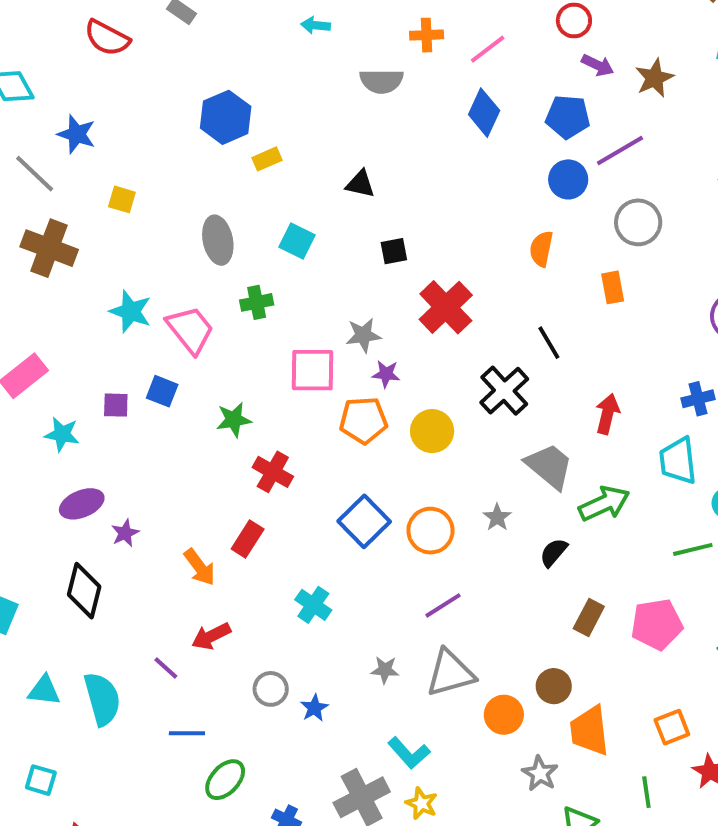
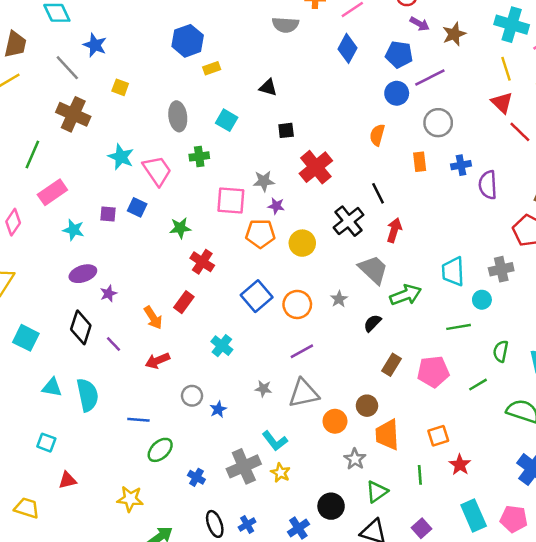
blue cross: (698, 399) -> (461, 165), moved
red arrow: (607, 414) -> (394, 230), moved
purple line: (166, 668) -> (114, 344), moved

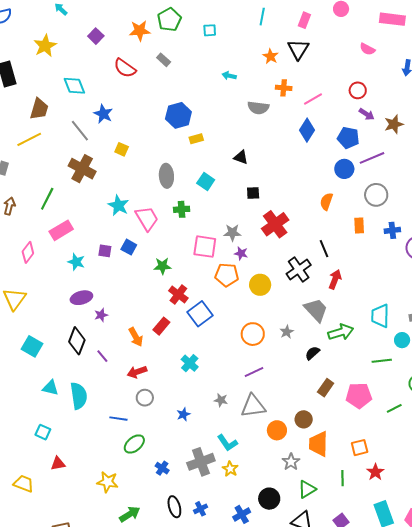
blue square: (257, 296) -> (200, 314), moved
gray circle: (192, 396) -> (145, 398), moved

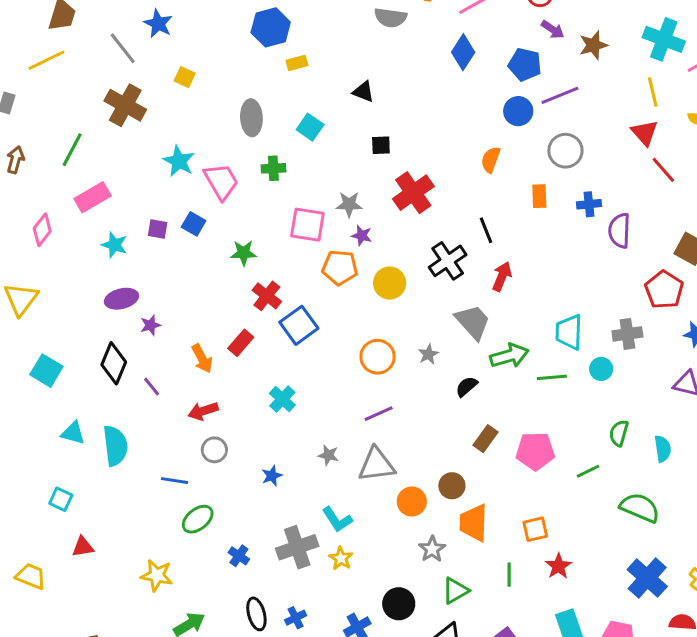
green line: (382, 361) -> (552, 377), moved

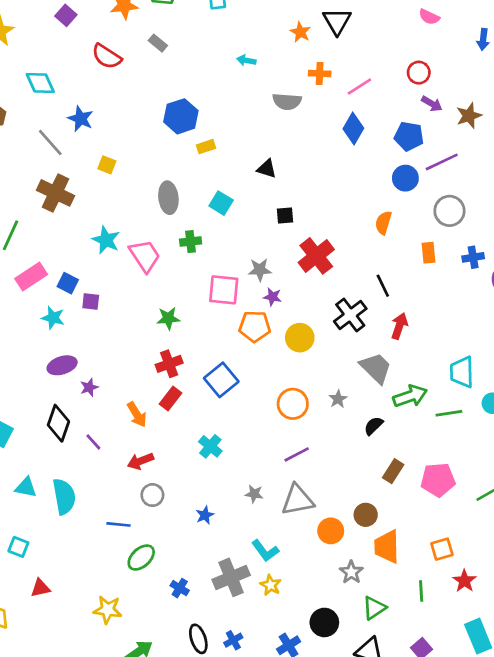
blue square: (194, 224) -> (68, 283), moved
red cross: (267, 296) -> (169, 364), moved, turned 35

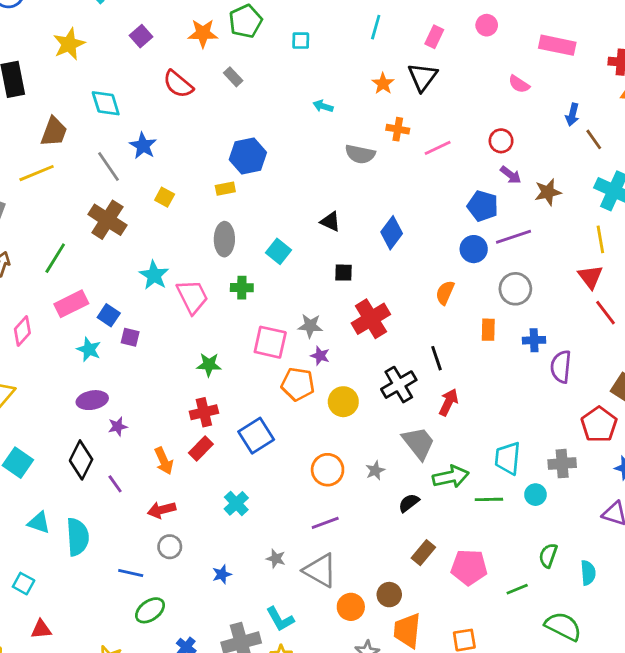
blue diamond: (353, 129) -> (392, 233), moved
yellow rectangle: (206, 147) -> (225, 189), moved
gray triangle: (298, 500) -> (320, 570), turned 33

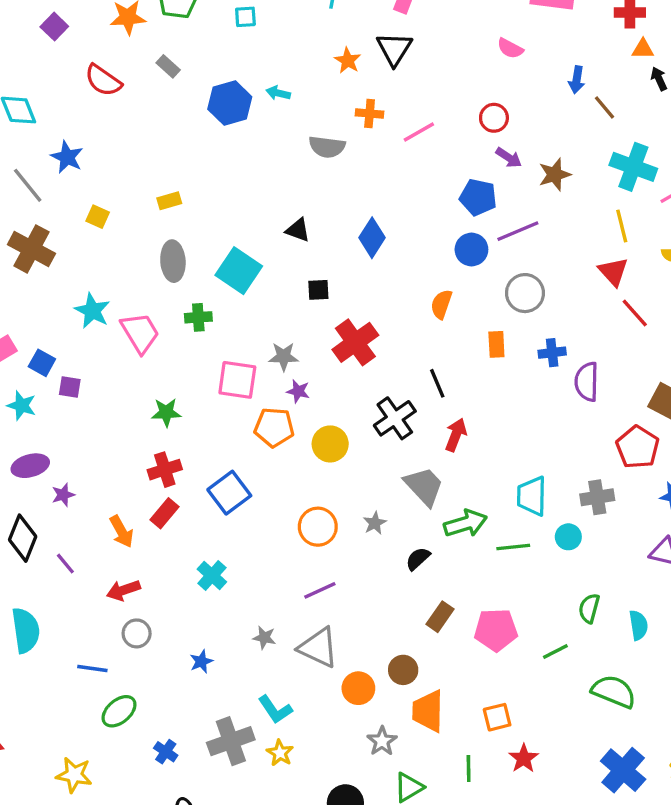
blue hexagon: (248, 156) -> (230, 103), moved
cyan square: (279, 251) -> (239, 271), size x1.5

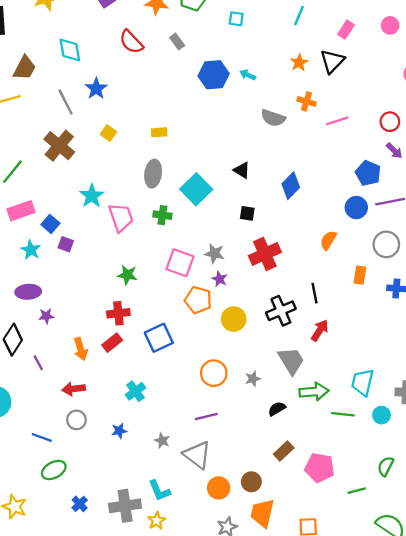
blue star: (201, 662) -> (119, 431), moved

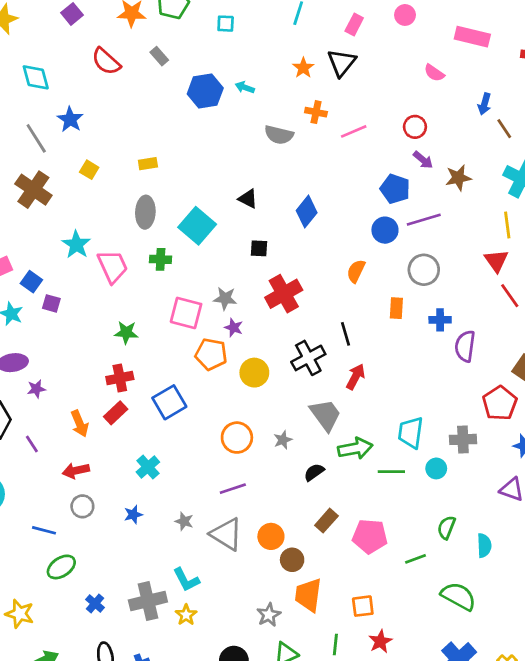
orange circle: (219, 488) -> (271, 536), moved

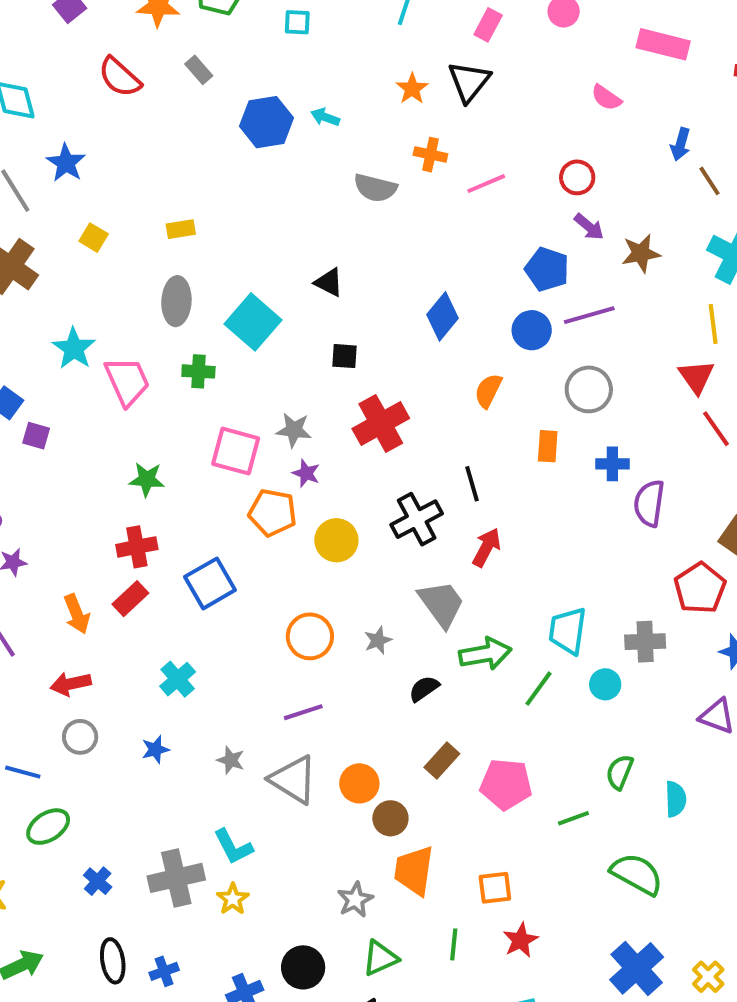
blue diamond: (307, 212) -> (442, 316), moved
green line: (391, 472) -> (539, 689), turned -55

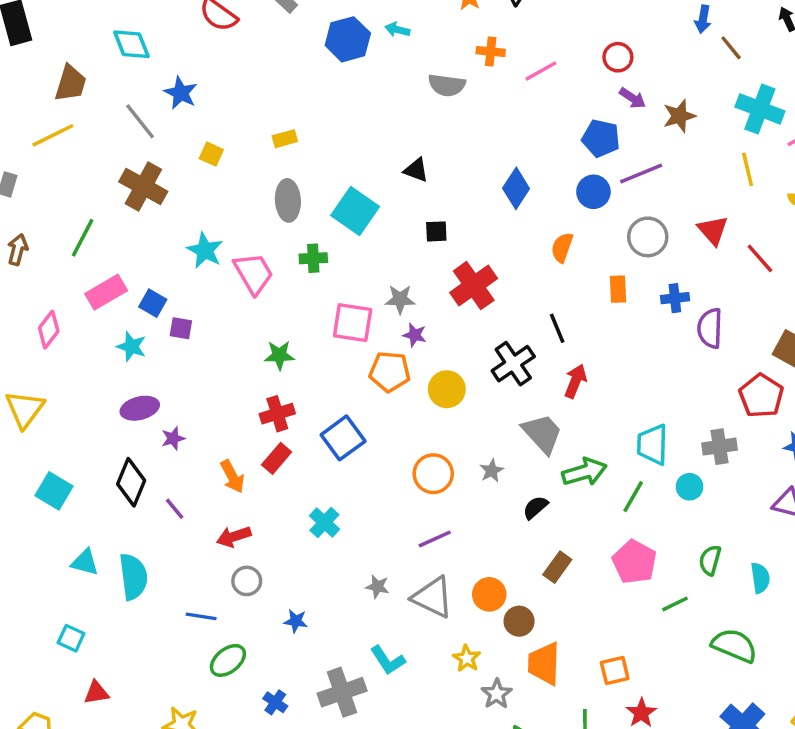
red triangle: (696, 377) -> (713, 230), moved
blue star: (155, 749) -> (296, 621), moved, turned 30
pink pentagon: (506, 784) -> (635, 562), moved, turned 30
yellow star: (233, 899) -> (467, 658), moved

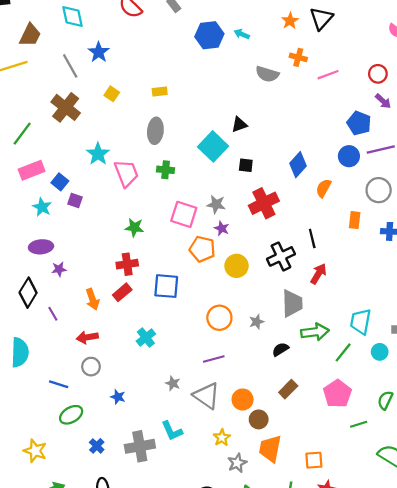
black triangle: (416, 170) -> (239, 125), turned -49
blue diamond: (516, 188) -> (298, 165), moved
cyan square: (355, 211) -> (213, 146), moved
gray trapezoid: (542, 433) -> (292, 303), turned 32
blue square: (343, 438) -> (166, 286), turned 32

